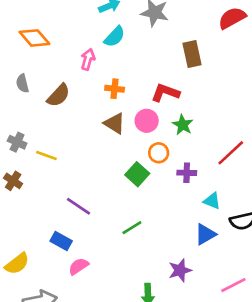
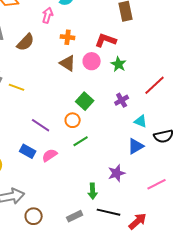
orange circle: (159, 153) -> (73, 120), moved
purple cross: (187, 173) -> (122, 100), turned -32
pink semicircle: (78, 266) -> (50, 155), moved

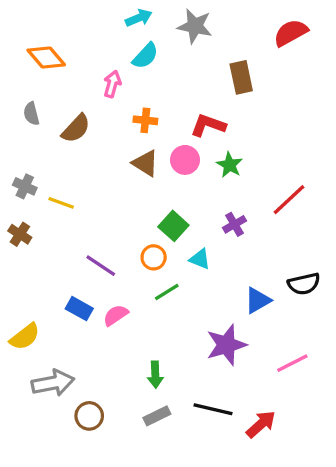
cyan triangle: (141, 121) -> (200, 259), moved
purple star: (117, 173) -> (226, 345), size x1.4
green arrow: (93, 191) -> (155, 375), moved

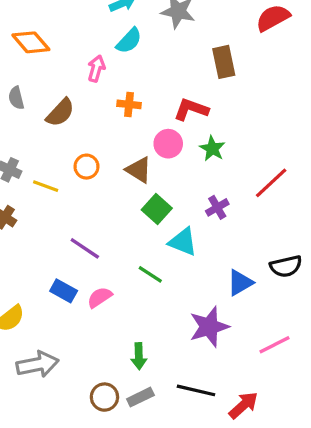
brown triangle: (145, 163) -> (139, 170), moved
orange circle: (154, 257) -> (86, 167), moved
cyan triangle: (200, 259) -> (183, 242), size x1.4
green line: (167, 292) -> (150, 274), turned 65
brown circle: (89, 416) -> (104, 397), moved

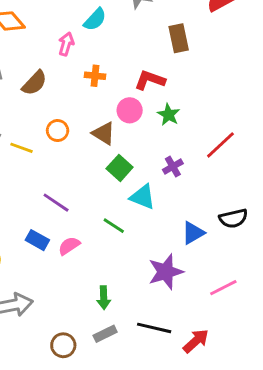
brown circle: (104, 397) -> (63, 345), moved

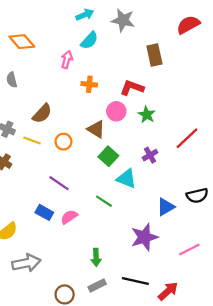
brown semicircle: (34, 83) -> (42, 114), moved
orange circle: (58, 131) -> (63, 142), moved

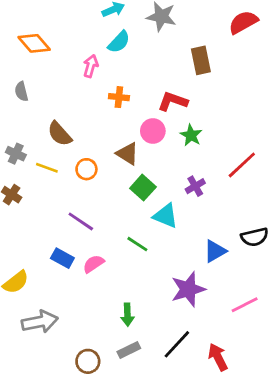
brown semicircle: (42, 114) -> (60, 134), turned 95
black line: (135, 281) -> (177, 344), turned -60
red arrow: (168, 291) -> (218, 357), turned -75

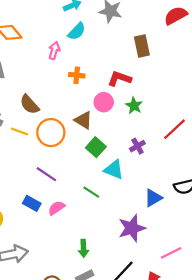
orange circle: (86, 169) -> (51, 133), size x1.6
pink line: (245, 305) -> (171, 253), moved

